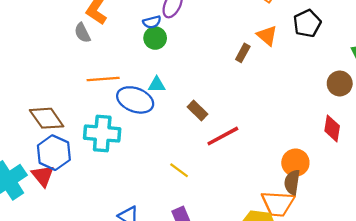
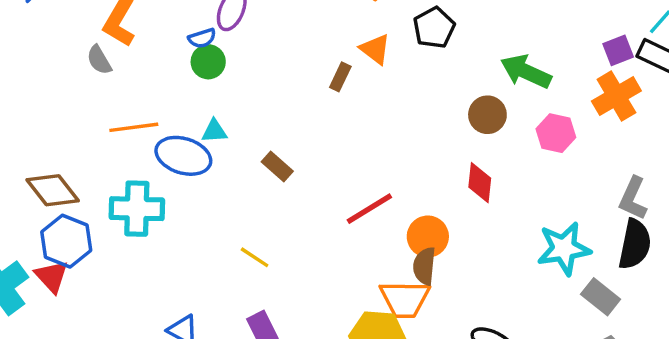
red line: (223, 136) -> (369, 209), moved

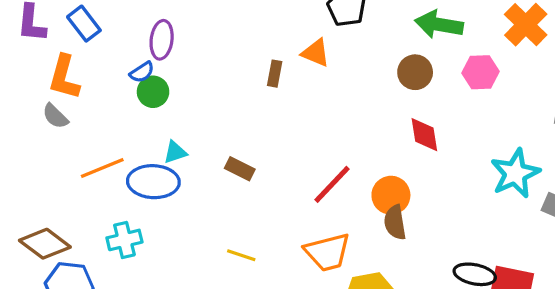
orange triangle: (375, 49) -> (316, 53), moved
cyan cross: (137, 209) -> (124, 240), size x0.7
orange trapezoid: (405, 299) -> (327, 252), moved

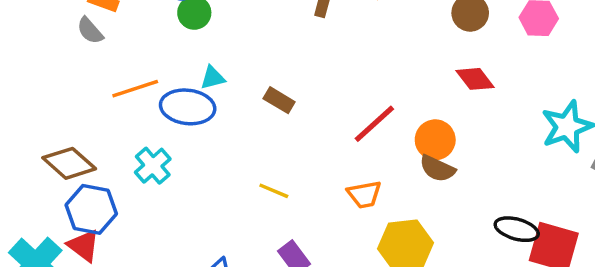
red diamond: (424, 135) -> (475, 79), turned -33
brown semicircle: (395, 222) -> (437, 169), turned -60
cyan cross: (124, 240) -> (153, 166), turned -32
orange trapezoid: (327, 252) -> (364, 194), size x0.7

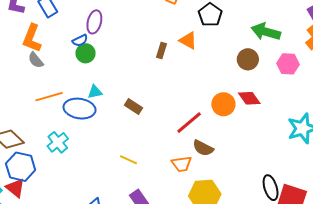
gray semicircle: (90, 31) -> (36, 60), moved
orange circle: (435, 140) -> (223, 104), moved
brown semicircle: (437, 169) -> (203, 148), moved
black ellipse: (517, 229) -> (271, 188), turned 55

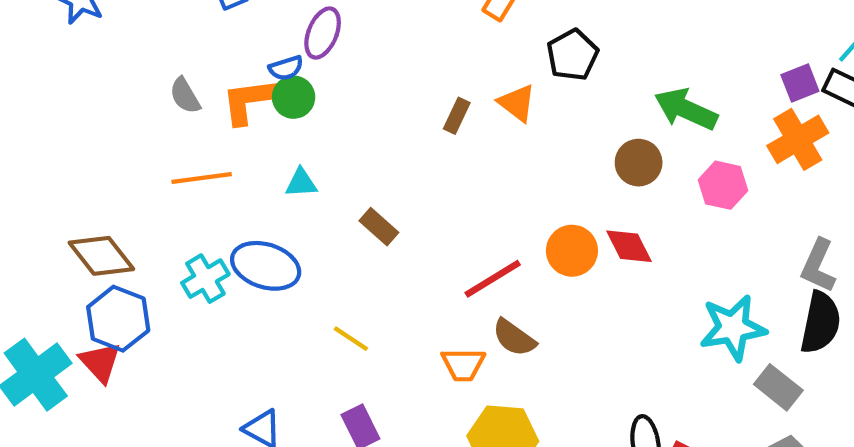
orange L-shape: (32, 38) -> (250, 101), moved, turned 52
blue ellipse: (80, 109) -> (266, 266), moved

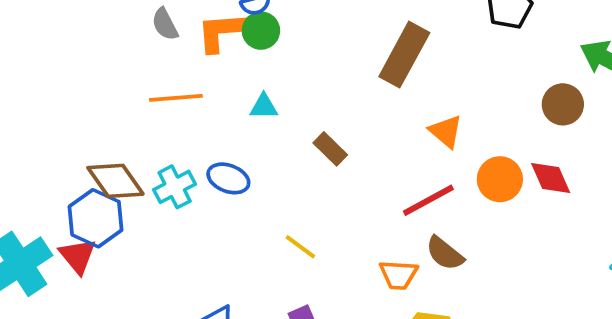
orange triangle: (517, 103) -> (446, 131), moved
brown rectangle: (457, 116) -> (404, 55), size x2.0
brown diamond: (101, 256) -> (115, 181), moved
blue ellipse: (266, 266) -> (228, 178), size x0.7

